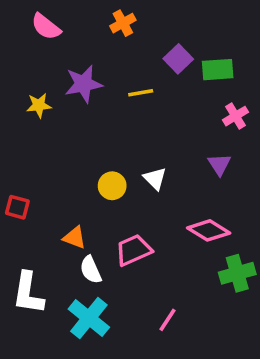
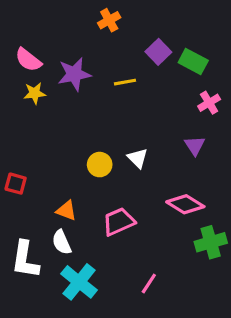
pink semicircle: (46, 27) -> (28, 60), moved
green rectangle: (218, 70) -> (193, 61), turned 32
white semicircle: (91, 270) -> (62, 242), moved

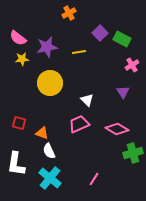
yellow circle: (100, 165) -> (50, 83), moved, size x1.6
red square: (16, 184) -> (19, 123), moved
pink trapezoid: (119, 222) -> (79, 124), moved
white semicircle: (62, 242) -> (49, 151), moved

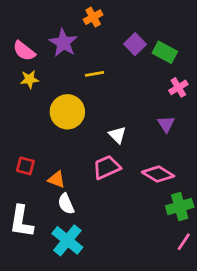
purple star: (47, 47) -> (63, 43), moved, turned -30
yellow line: (79, 52) -> (94, 74), moved
pink line: (94, 179) -> (184, 242), moved

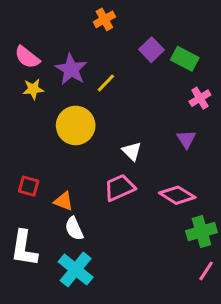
purple star: (63, 43) -> (71, 69), moved
yellow line: (94, 74) -> (106, 83), turned -36

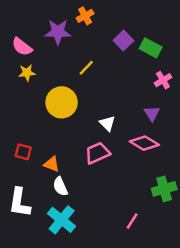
purple star: (71, 69) -> (58, 32), moved, turned -30
pink diamond: (177, 195) -> (144, 143), moved
pink line: (206, 271) -> (132, 221), moved

